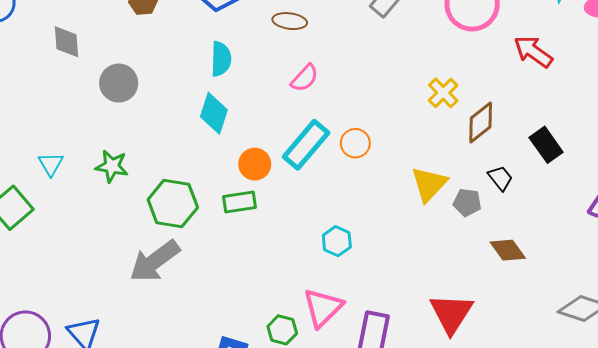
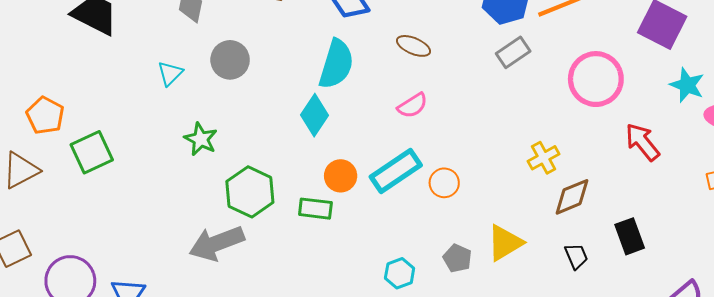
cyan semicircle: (221, 59) -> (336, 64), size x1.4
cyan triangle: (51, 164) -> (170, 73), moved
gray pentagon: (467, 202) -> (457, 258), moved

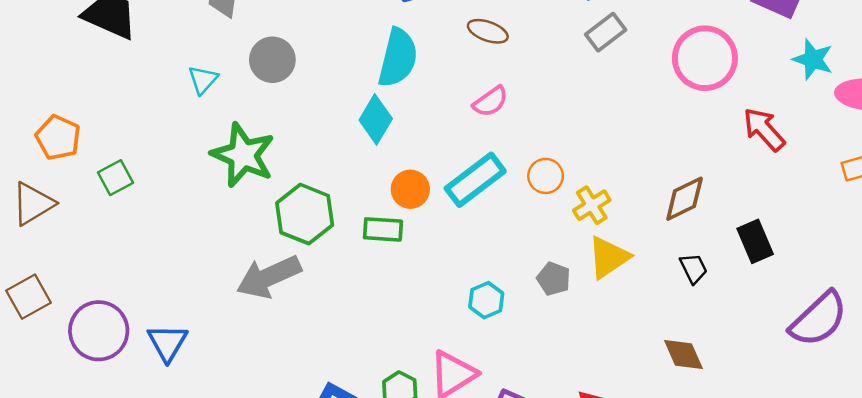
green star: (201, 139) -> (243, 155), size x1.6
green square: (92, 152) -> (115, 178), size x0.7
yellow cross: (544, 158) -> (592, 205), moved
orange circle: (444, 183) -> (546, 176), moved

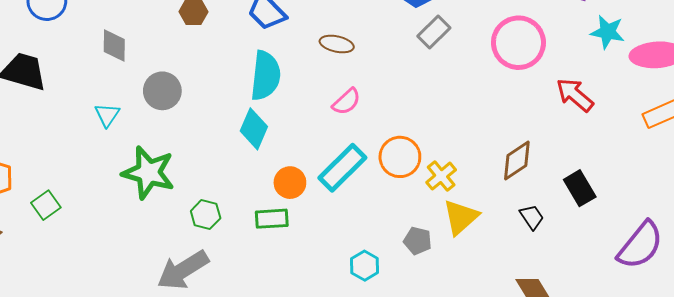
orange circle: (546, 176) -> (400, 157), size x1.4
green hexagon: (305, 214) -> (206, 215), size x0.6

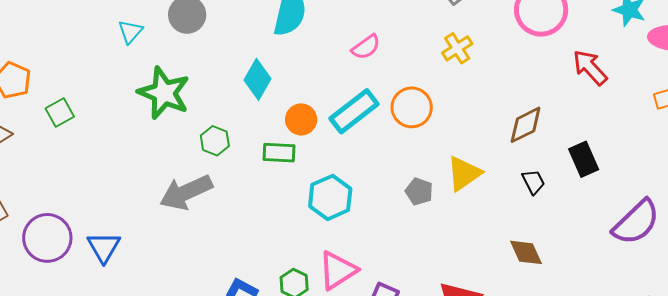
cyan diamond: (254, 129) -> (258, 79), moved
yellow cross: (441, 176) -> (457, 48), moved
cyan hexagon: (365, 266) -> (330, 197), moved, size x1.5

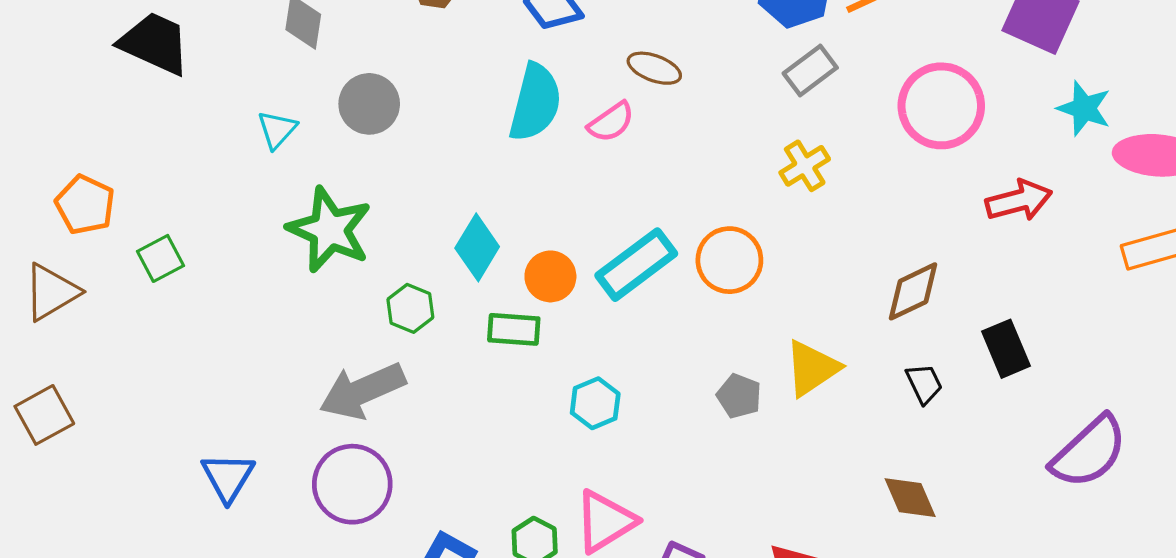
pink semicircle: (366, 47) -> (611, 122), moved
red arrow: (590, 67) -> (1019, 200), turned 117
cyan diamond: (258, 79) -> (477, 247), moved
cyan hexagon: (330, 197) -> (595, 403), size x0.7
purple circle: (47, 238) -> (352, 484), moved

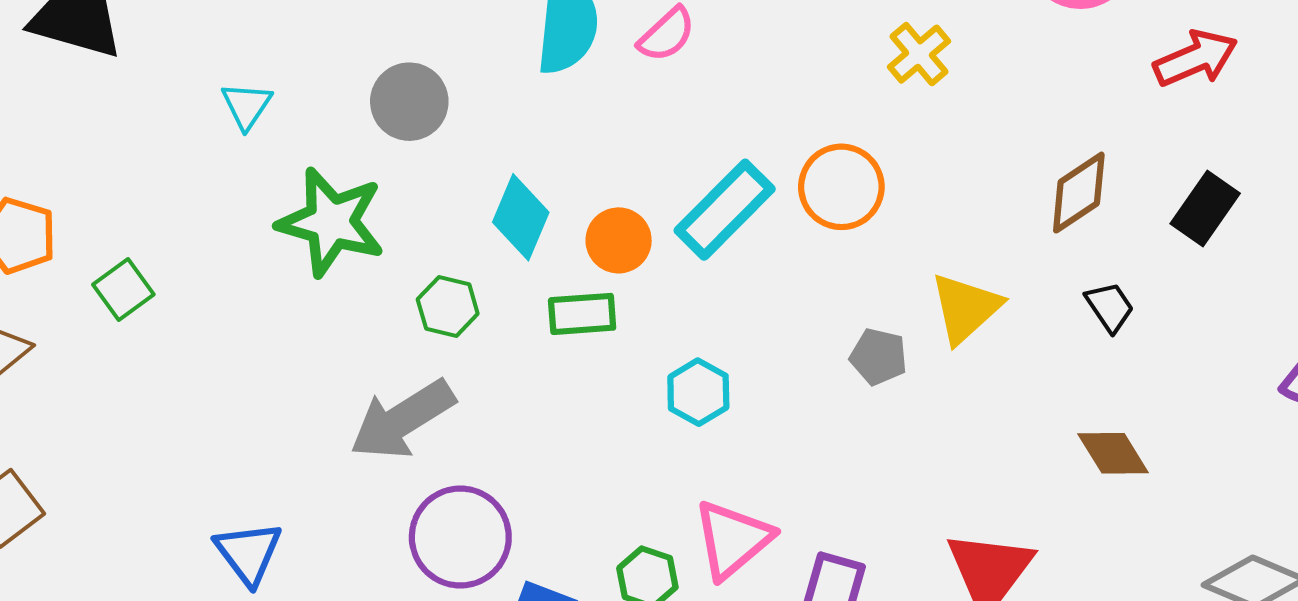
gray circle: (369, 104) -> (409, 102), moved
black rectangle: (1006, 349) -> (1205, 209), moved, turned 66
purple circle: (352, 484) -> (460, 537), moved

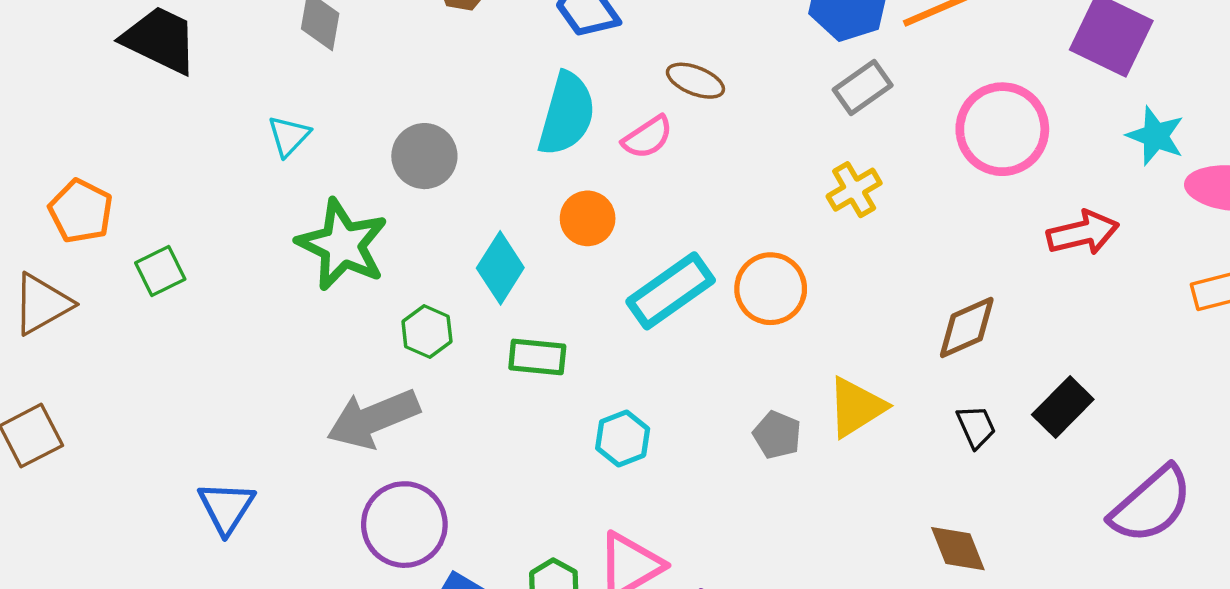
black rectangle: (1205, 209) -> (1063, 407), moved
orange circle: (619, 240) -> (588, 218), moved

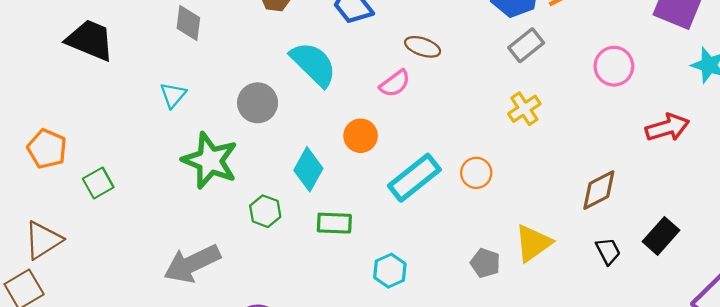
cyan semicircle: (567, 114) -> (313, 64), moved, turned -58
pink circle: (1002, 129) -> (614, 66), size x0.7
orange circle: (771, 289) -> (476, 173), size x0.7
brown triangle: (42, 304) -> (43, 240), moved
gray arrow: (373, 419) -> (192, 264), moved

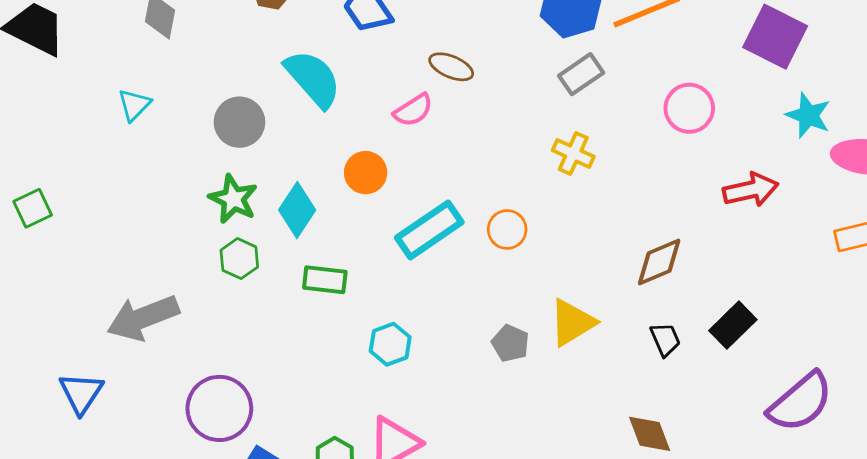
yellow cross: (524, 109) -> (573, 153), turned -36
green star: (210, 161) -> (233, 199), moved, size x0.7

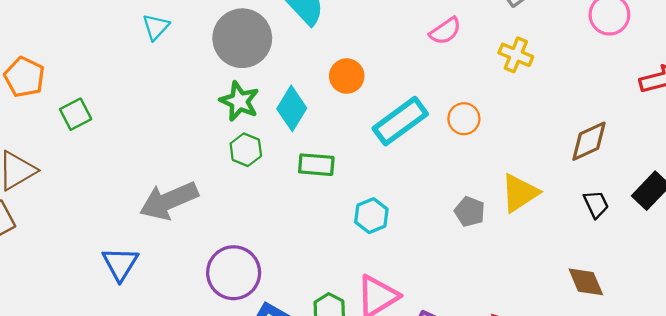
pink semicircle: (413, 110) -> (445, 31), moved
gray circle: (239, 122) -> (242, 38), size x1.4

